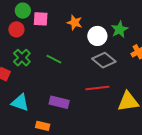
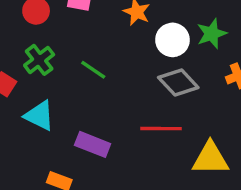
cyan triangle: (20, 103) -> (39, 116), moved

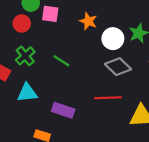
cyan triangle: (39, 116) -> (27, 93), turned -30

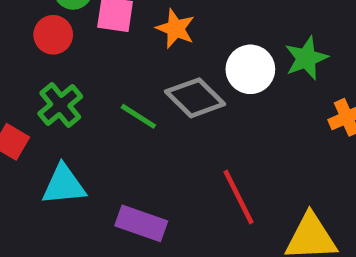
orange star: (88, 21) -> (176, 29), moved
gray diamond: (118, 67) -> (195, 98), moved
red line: (108, 98) -> (239, 197), turned 65

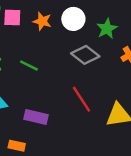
white circle: (250, 69) -> (73, 19), moved
gray diamond: (195, 98) -> (85, 55), moved

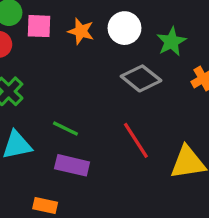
green line: (29, 65) -> (65, 128), moved

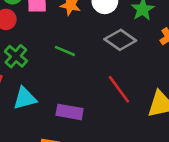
green line: (65, 128) -> (65, 51), moved

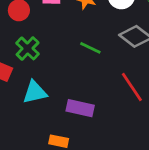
green line: (65, 51) -> (90, 48), moved

